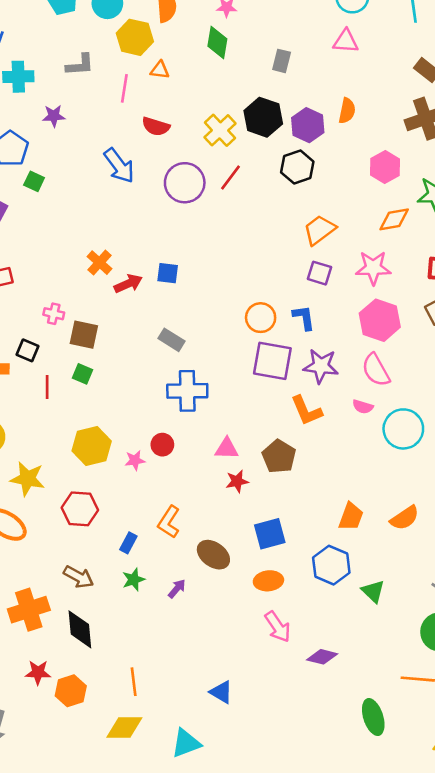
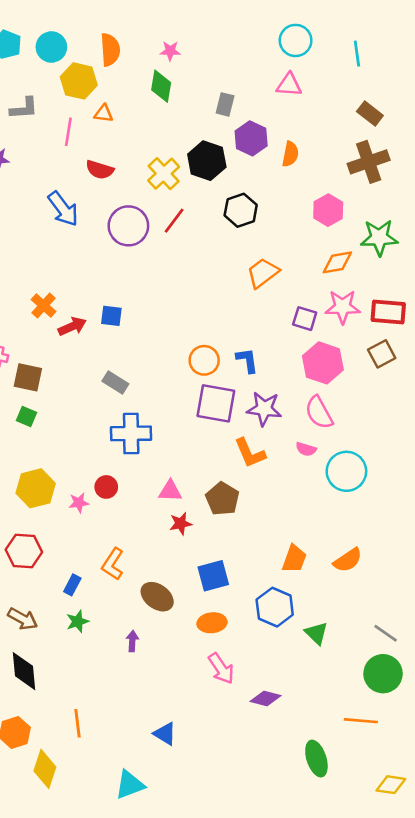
purple hexagon: (308, 125) -> (251, 138), moved
pink star: (373, 268) -> (343, 307), moved
purple square: (320, 273) -> (305, 319), moved
purple arrow: (177, 589) -> (132, 641), moved, turned -36
yellow diamond: (124, 728) -> (45, 769), moved, turned -72

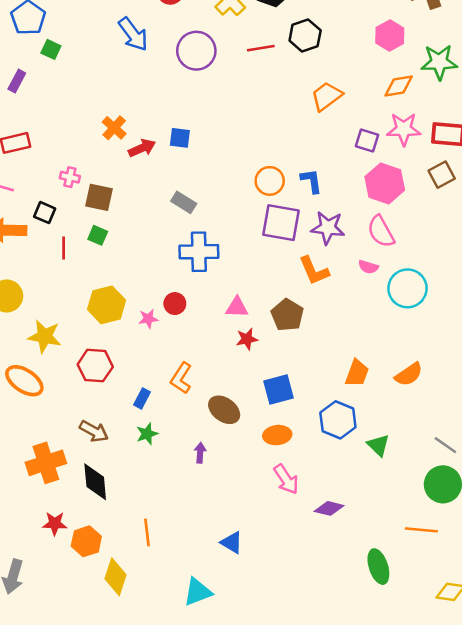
red line: (174, 221) -> (261, 48), moved, turned 44

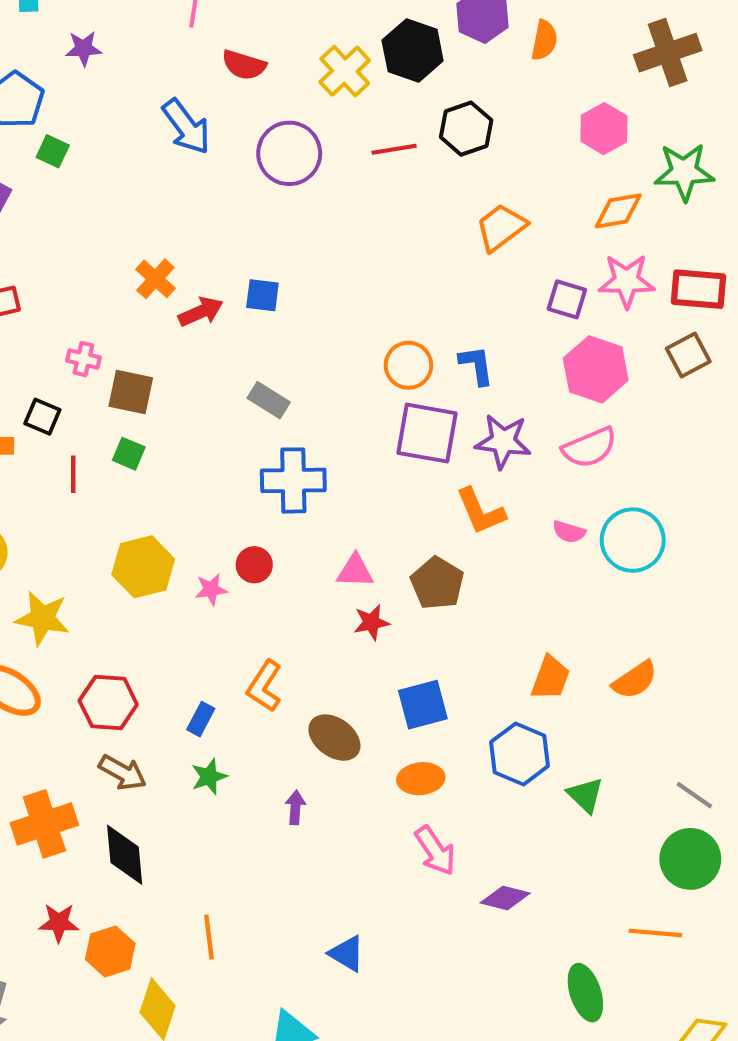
pink semicircle: (381, 231) -> (589, 448), turned -84
pink semicircle: (368, 267) -> (569, 532), moved
red hexagon: (95, 366) -> (108, 703), moved

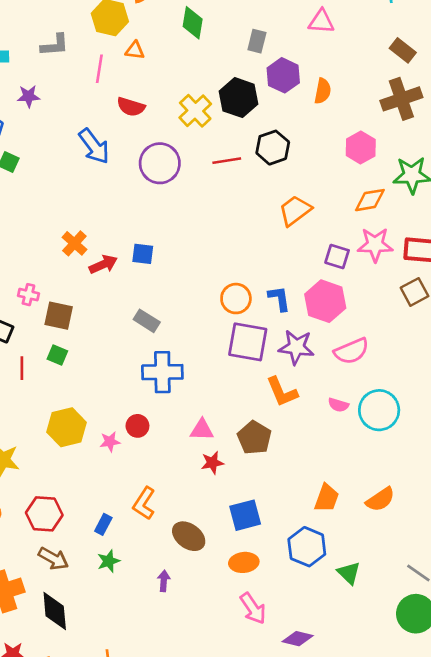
pink hexagon: (596, 369) -> (325, 301), moved

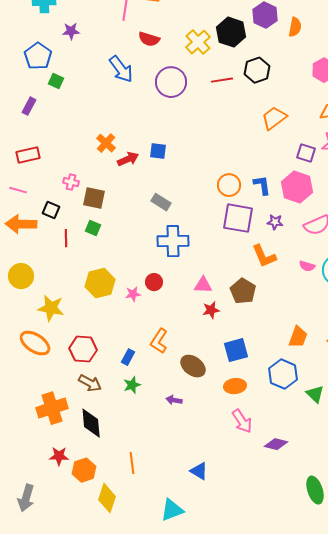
purple star: (296, 347) -> (275, 222), size x0.6
purple arrow: (164, 581) -> (174, 400), turned -84

